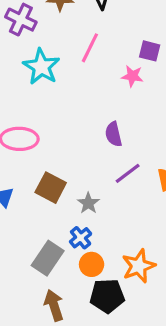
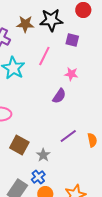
purple square: (150, 51) -> (72, 40), moved
purple semicircle: (113, 134) -> (59, 96), moved, turned -133

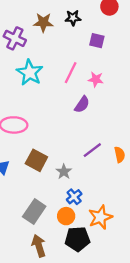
black star: (51, 20) -> (73, 18), size x0.6
pink line: (44, 56) -> (71, 73), moved
blue cross: (38, 177) -> (74, 197), moved

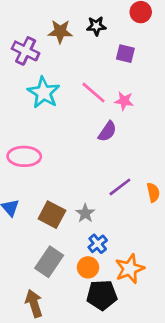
pink line: (71, 73) -> (94, 93), turned -75
brown square: (36, 160) -> (52, 215), moved
brown arrow: (39, 246) -> (34, 303), moved

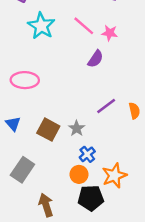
gray rectangle: (49, 262) -> (22, 170), moved
brown arrow: (34, 303) -> (46, 205), moved

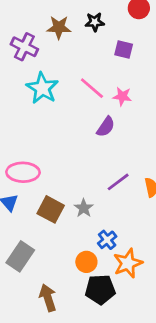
pink ellipse: (25, 80) -> (23, 172), moved
blue cross: (87, 154) -> (107, 240), moved

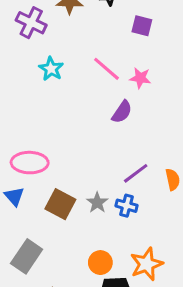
cyan star: (42, 88) -> (51, 69), size x0.7
blue cross: (107, 240) -> (126, 206), moved, turned -36

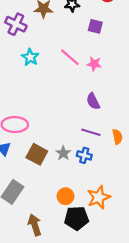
purple semicircle: (122, 112) -> (93, 101), moved, turned 119
purple line: (136, 173) -> (91, 132), turned 54

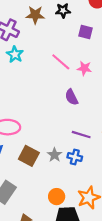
cyan star: (30, 57) -> (15, 54), moved
purple semicircle: (93, 101) -> (72, 97), moved

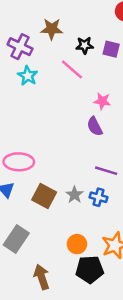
black star: (63, 11) -> (85, 45), moved
pink line: (61, 62) -> (72, 69), moved
pink star: (84, 68) -> (102, 101), moved

